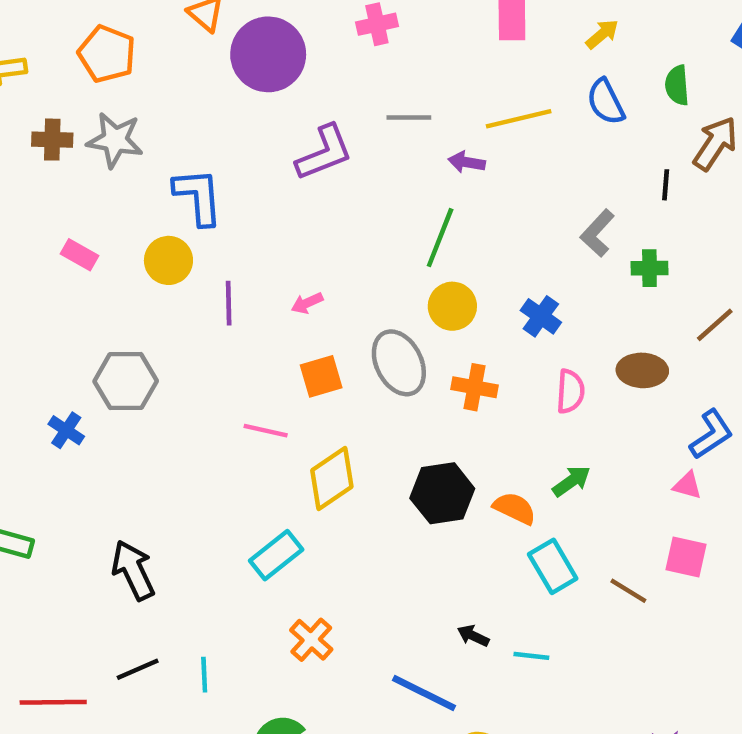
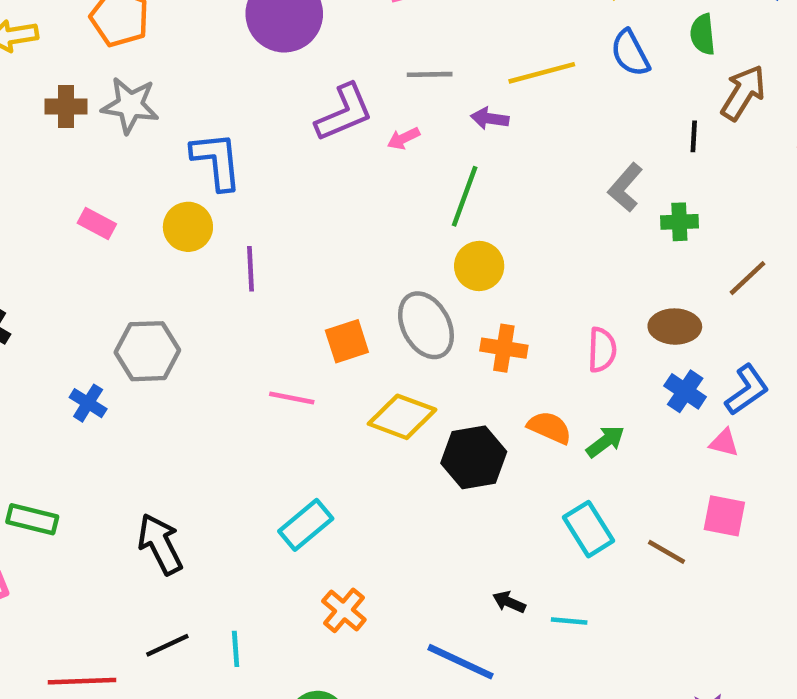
pink arrow: (307, 303) -> (404, 138), moved
blue cross: (541, 316) -> (685, 391), moved
yellow diamond: (332, 479) -> (402, 417), moved, turned 56
orange semicircle: (515, 508) -> (550, 427), moved

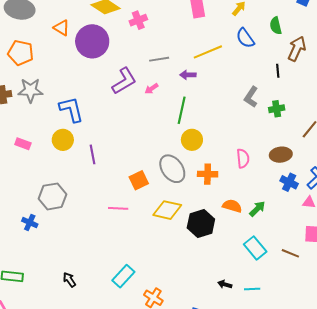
pink semicircle: (602, 350) -> (243, 158), moved
cyan rectangle: (306, 525) -> (123, 276), moved
black arrow: (160, 544) -> (69, 280), size x0.6

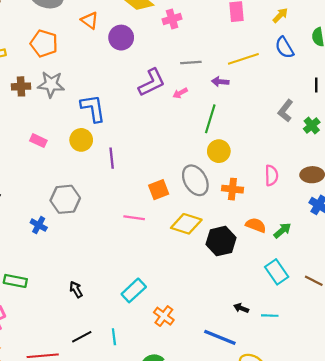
purple circle: (92, 41) -> (121, 38), size x0.7
green cross: (277, 109) -> (312, 126), turned -35

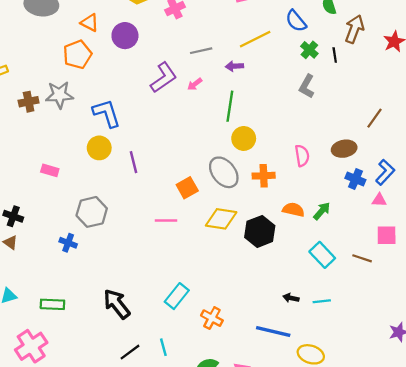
orange pentagon: (44, 43) -> (77, 54), moved, turned -30
green cross: (312, 126) -> (309, 50), moved
pink rectangle: (38, 141) -> (50, 170), moved
black arrow: (76, 290) -> (117, 304), size x1.8

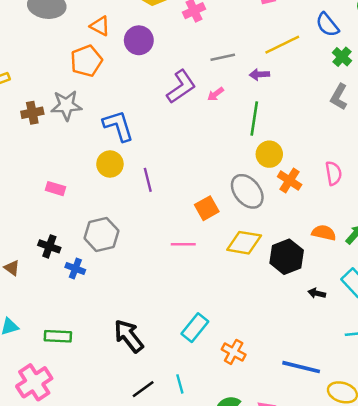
orange cross: (264, 176) -> (290, 181), moved, turned 35
black cross: (13, 216) -> (49, 246), moved
black arrow: (291, 298) -> (317, 293), moved

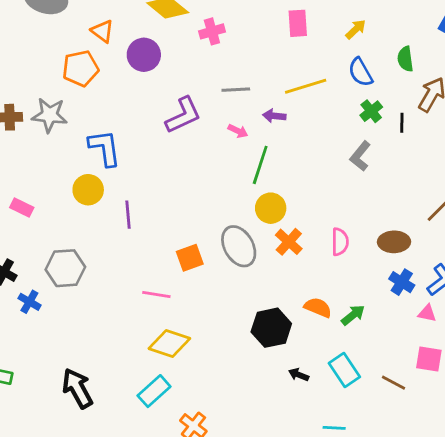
pink arrow: (216, 94) -> (238, 131), moved, turned -126
yellow diamond: (244, 243) -> (169, 343), moved

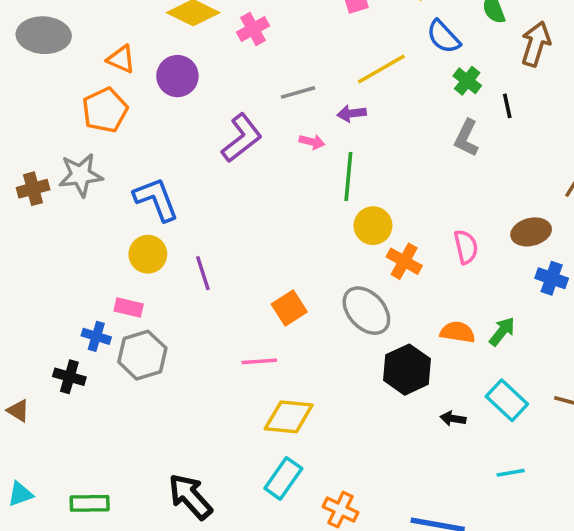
black line: (402, 123) -> (507, 106), moved
pink rectangle: (22, 207) -> (129, 308), moved
gray ellipse: (239, 246) -> (366, 311), moved
blue cross: (29, 302) -> (96, 336), moved

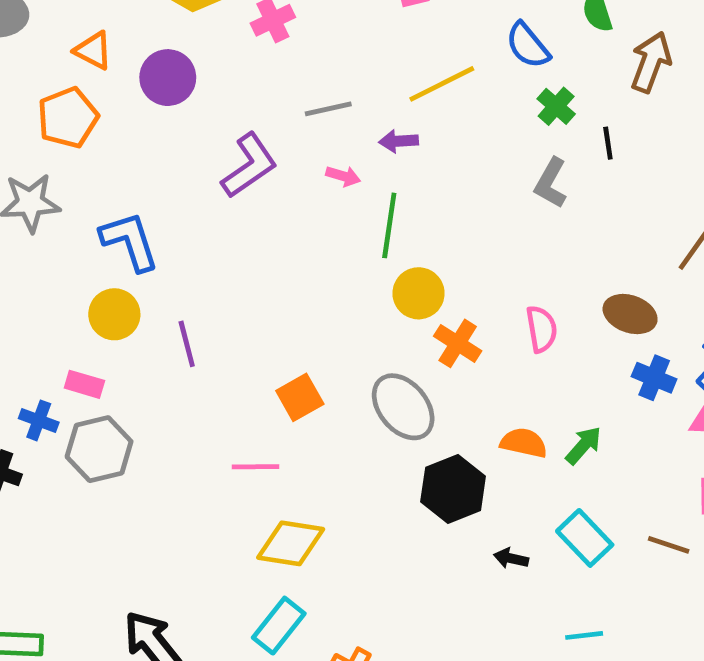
brown ellipse: (531, 232) -> (630, 314), turned 30

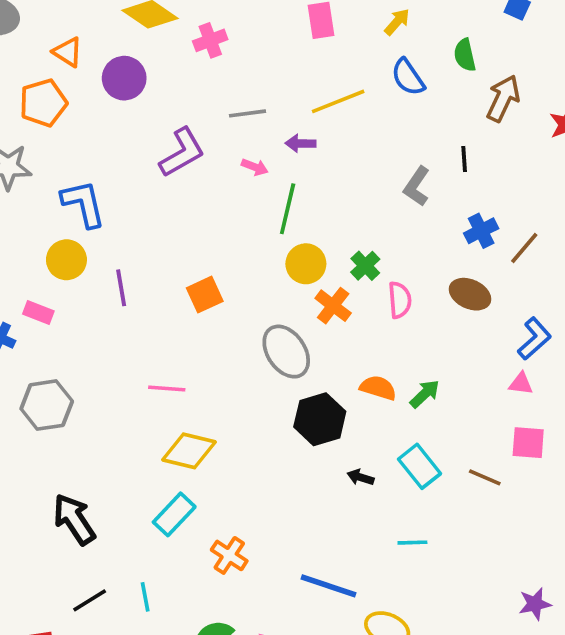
green cross: (556, 106) -> (365, 266), moved
blue cross: (654, 378) -> (481, 231), moved, turned 36
orange square: (300, 397) -> (205, 295), moved
gray hexagon: (99, 449) -> (47, 405), moved

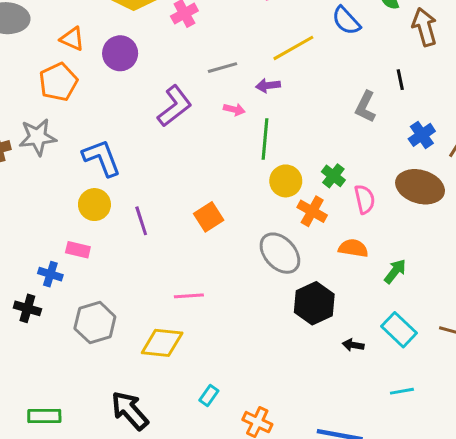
brown arrow: (503, 98) -> (425, 27), turned -33
brown ellipse: (470, 294) -> (420, 187), size x1.4
orange semicircle: (378, 388) -> (353, 248), moved
yellow diamond: (189, 451) -> (162, 343), moved
cyan rectangle: (174, 514) -> (209, 395), size x0.6

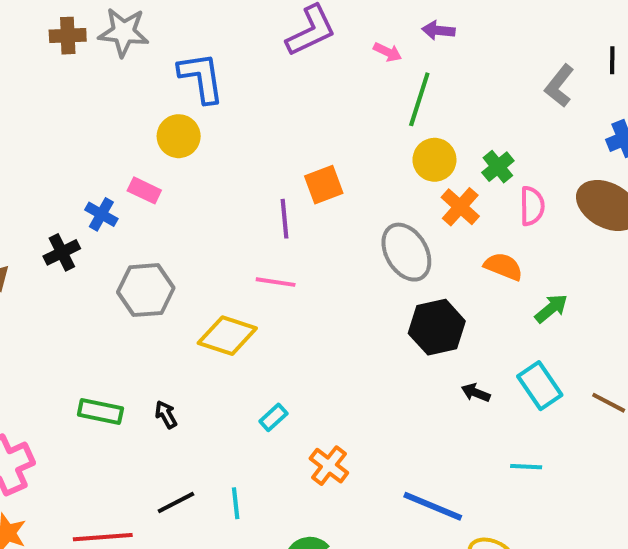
purple line: (141, 221) -> (284, 219), moved
black cross: (27, 308) -> (62, 252), turned 35
black arrow: (130, 411) -> (166, 414), size x0.5
green rectangle: (44, 416) -> (100, 411), moved

